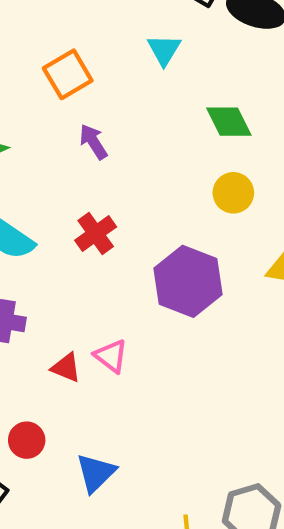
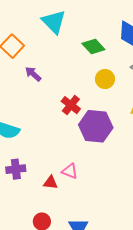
cyan triangle: (164, 50) -> (54, 22), size x1.5
red cross: (96, 234) -> (71, 105), moved

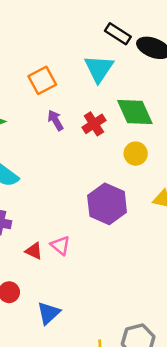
green diamond: (93, 46) -> (135, 112), size x1.4
red cross: (71, 105) -> (94, 124), moved

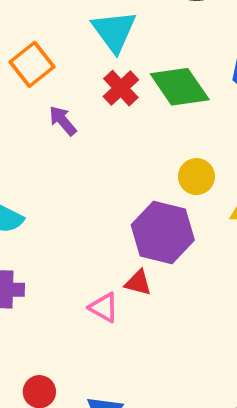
red cross: (94, 124) -> (121, 88), moved
yellow circle: (136, 154) -> (196, 177), moved
red triangle: (34, 251) -> (138, 283), moved

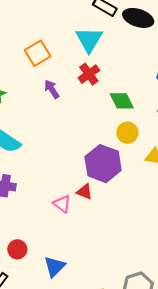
green diamond: (180, 87) -> (122, 101), moved, size x0.7

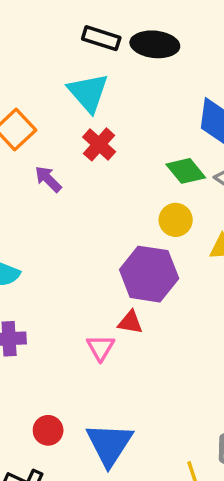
green diamond: (122, 101) -> (186, 171), moved
pink triangle: (62, 204) -> (101, 348), turned 36
blue triangle: (55, 267) -> (109, 444), size x1.4

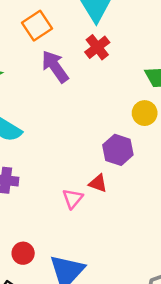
purple arrow: (48, 179) -> (55, 66), size x1.5
purple hexagon: (149, 274) -> (118, 150), size x0.7

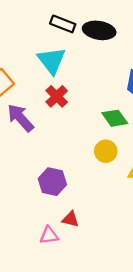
purple hexagon: (118, 150) -> (52, 182), moved
pink triangle: (73, 198) -> (49, 235), turned 48

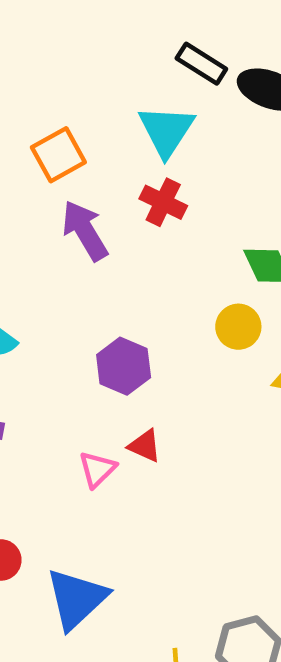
red cross: (57, 96) -> (163, 202), turned -30
pink triangle: (49, 235) -> (97, 469), turned -48

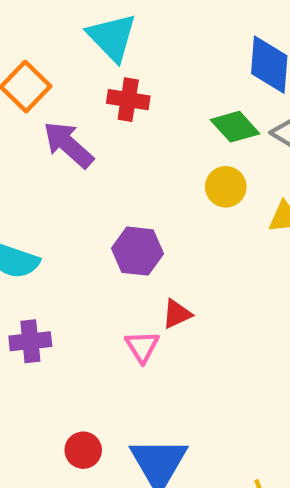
red triangle: (145, 446) -> (177, 314), turned -32

